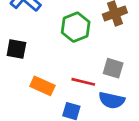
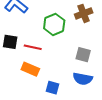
red line: (83, 82) -> (33, 47), moved

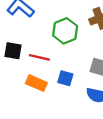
blue square: (53, 88) -> (65, 78), moved

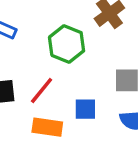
red line: (39, 57) -> (42, 91), turned -48

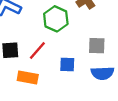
orange rectangle: (47, 127) -> (28, 77), moved

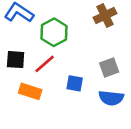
green hexagon: (56, 19) -> (54, 32), moved
gray square: (97, 46) -> (109, 67), turned -30

